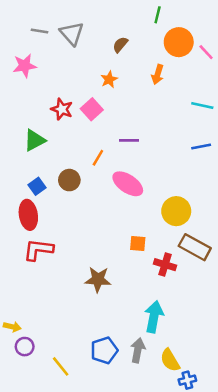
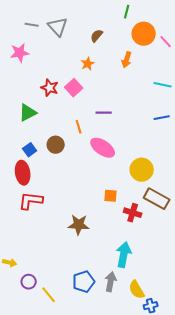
orange line: (98, 158) -> (79, 127), turned -48
purple circle: (25, 347) -> (29, 282), moved

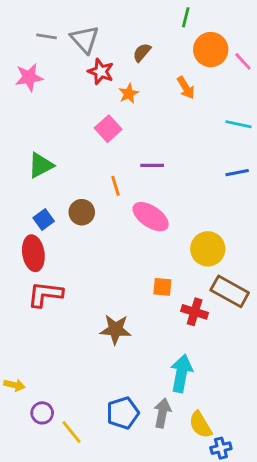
orange arrow: (127, 60) -> (186, 88), turned -49
red star: (50, 88) -> (101, 72), moved

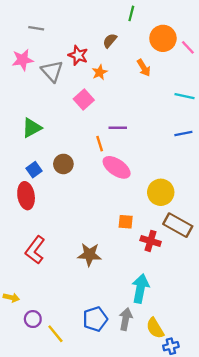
green line: (186, 17) -> (131, 13), moved
gray triangle: (85, 39) -> (52, 71), moved
orange line: (115, 186) -> (100, 144), moved
red L-shape: (45, 294) -> (35, 250), moved, turned -60

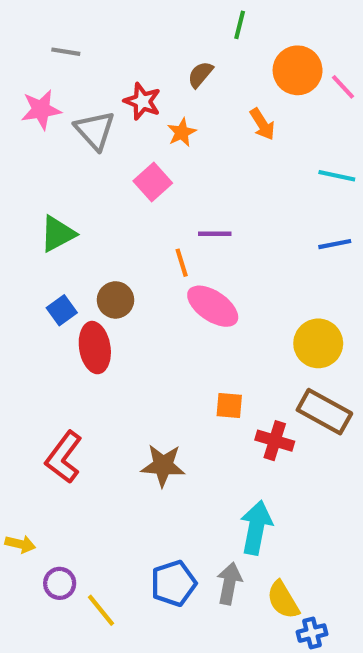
yellow circle: (161, 192) -> (318, 343), moved
red ellipse: (26, 196) -> (95, 348), moved

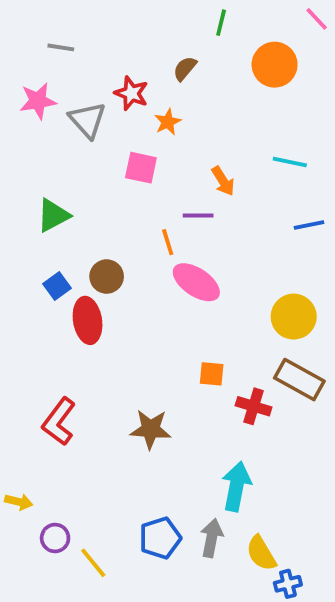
pink line: (343, 87) -> (317, 19), moved
orange arrow: (262, 124) -> (223, 181), moved
cyan line: (337, 176) -> (290, 162), moved
pink square: (153, 182) -> (141, 168), turned -36

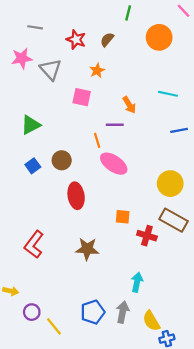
red star: (131, 93) -> (76, 40), moved
red ellipse: (88, 320) -> (76, 196), moved
cyan arrow: (236, 486) -> (137, 282), size x0.7

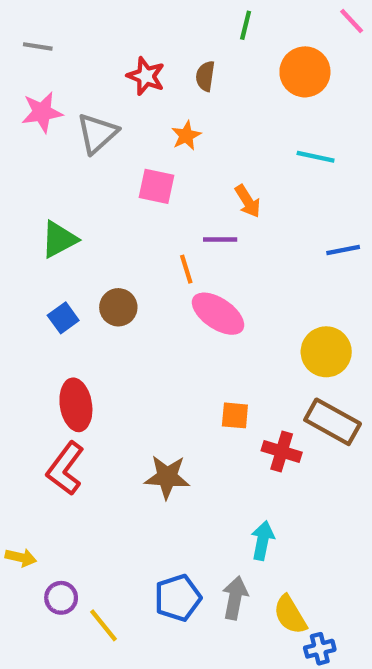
gray line: (35, 27) -> (38, 46), moved
brown semicircle: (107, 40) -> (205, 76), turned -32
gray triangle: (51, 69) -> (97, 133), turned 30
cyan line: (168, 94) -> (316, 157), moved
red ellipse: (76, 196) -> (76, 405), moved

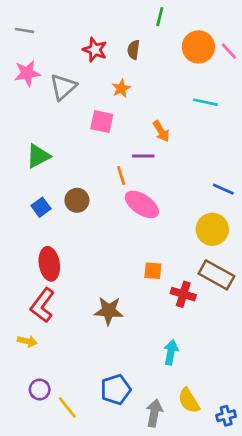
pink line: (352, 21) -> (229, 51), moved
blue line: (343, 250) -> (223, 189), moved, turned 35
yellow arrow: (21, 558) -> (27, 341), moved
gray arrow: (235, 598) -> (154, 413), moved
blue cross: (320, 649) -> (226, 416), moved

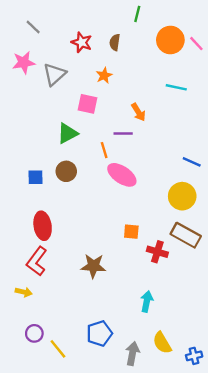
gray line: (24, 30) -> (33, 27), moved, turned 35
green triangle: (38, 156) -> (67, 133), moved
blue square: (41, 207) -> (35, 177), turned 35

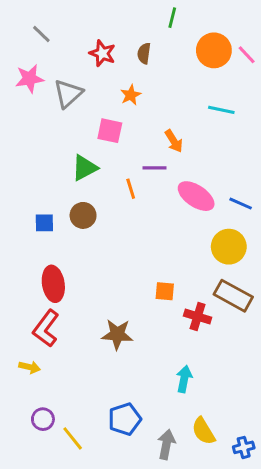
pink ellipse: (122, 175) -> (196, 196), moved

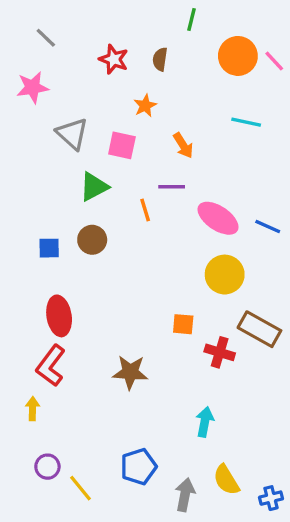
gray triangle: (68, 93) -> (72, 134), moved, turned -36
orange arrow: (174, 141) -> (183, 145), moved
yellow circle: (229, 247) -> (225, 275), moved
yellow arrow: (30, 367) -> (33, 409), turned -102

